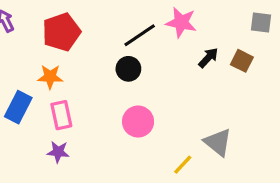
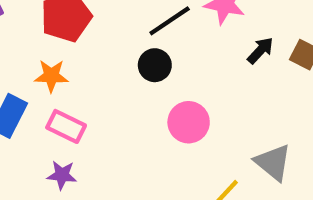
pink rectangle: (61, 115) -> (66, 126), turned -52
pink circle: (138, 122) -> (189, 122), moved

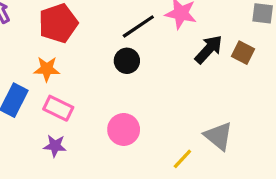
black arrow: (260, 50) -> (209, 49), size x1.4
pink circle: (189, 122) -> (124, 129), moved

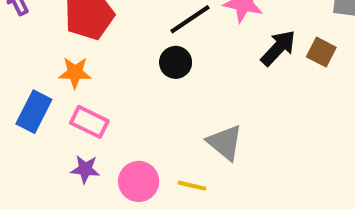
pink circle: (124, 129) -> (139, 181), moved
gray triangle: (218, 136) -> (225, 142), moved
yellow line: (182, 159) -> (192, 186), moved, turned 60

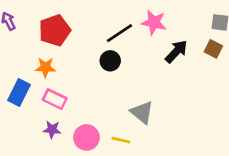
brown square: (321, 52) -> (213, 49), moved

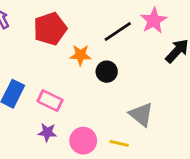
pink star: (154, 22) -> (154, 20), turned 30
black circle: (110, 61) -> (107, 72), moved
orange star: (45, 67) -> (80, 55), moved

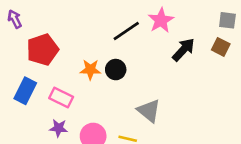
red pentagon: (50, 29) -> (43, 50), moved
orange star: (80, 55) -> (90, 70), moved

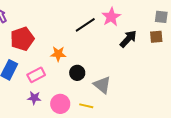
brown square: (221, 47) -> (156, 37), turned -32
black circle: (116, 70) -> (77, 73), moved
pink rectangle: (61, 97) -> (36, 75), turned -54

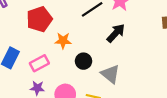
red pentagon: (22, 39) -> (39, 19), moved
black arrow: (128, 39) -> (116, 33), moved

